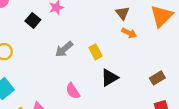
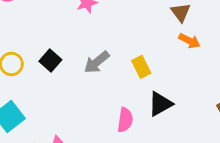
black square: (33, 20) -> (50, 61), moved
pink semicircle: (73, 91) -> (125, 120), moved, turned -140

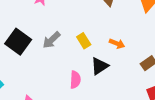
orange arrow: (189, 41) -> (117, 44), moved
black square: (50, 61) -> (18, 42), size x1.6

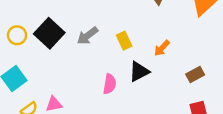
orange arrow: (117, 44) -> (162, 48), turned 104

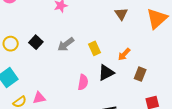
black square: (49, 33) -> (36, 42), size x0.6
brown rectangle: (195, 74) -> (140, 74), moved, turned -40

